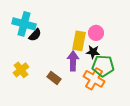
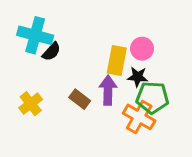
brown rectangle: (54, 78) -> (80, 99), moved

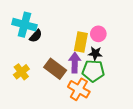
green pentagon: (152, 98) -> (93, 71), moved
brown rectangle: (80, 99) -> (55, 69), size x1.5
orange cross: (139, 117) -> (79, 89), moved

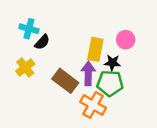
cyan cross: (24, 25) -> (29, 29), size x0.7
pink circle: (98, 34) -> (126, 40), moved
yellow cross: (21, 72) -> (25, 67), moved

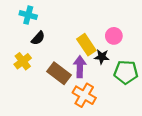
cyan cross: (29, 29) -> (28, 15), moved
yellow rectangle: (95, 49) -> (86, 45), turned -45
green pentagon: (110, 83) -> (126, 72), moved

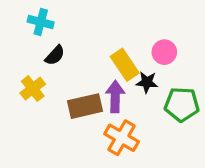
brown rectangle: (59, 73) -> (85, 106), turned -50

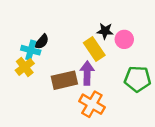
cyan cross: (41, 22) -> (31, 50), moved
black star: (147, 82) -> (105, 31), moved

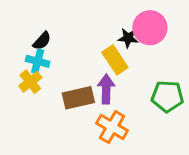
pink circle: (124, 39) -> (150, 28), moved, size x1.5
black semicircle: (42, 42) -> (42, 41), moved

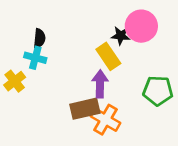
black semicircle: (42, 41) -> (39, 38), turned -36
yellow cross: (30, 82) -> (15, 81), moved
brown rectangle: (78, 98) -> (85, 109), moved

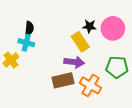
pink circle: (141, 26) -> (113, 28), moved
purple arrow: (100, 84) -> (74, 62), turned 96
orange cross: (106, 120) -> (90, 85), moved

